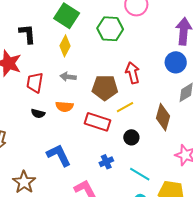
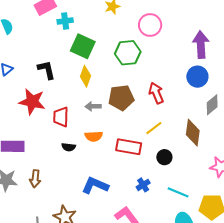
brown pentagon: (105, 88) -> (121, 98), moved
blue L-shape: (59, 155) -> (95, 185), turned -32

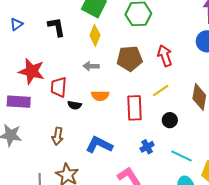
red star: (32, 102) -> (32, 71), moved
gray arrow: (93, 106) -> (91, 66), moved
red trapezoid: (61, 117) -> (59, 87), moved
red rectangle: (129, 147) -> (134, 108), turned 75
brown arrow: (35, 179) -> (58, 136), moved

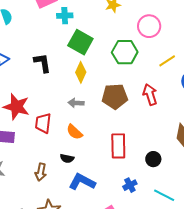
yellow line: (161, 91) -> (167, 61), moved
orange semicircle: (100, 96) -> (74, 132), moved, turned 42
black semicircle: (75, 105) -> (67, 158), moved

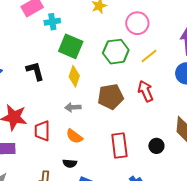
yellow line: (167, 61) -> (149, 56), moved
black circle: (153, 159) -> (156, 146), moved

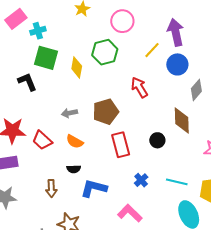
green square: (71, 46) -> (46, 58), moved
yellow line: (149, 56) -> (152, 50), moved
yellow diamond: (74, 76) -> (77, 67), moved
brown pentagon: (111, 97) -> (106, 112), moved
red trapezoid: (42, 131) -> (42, 140), turned -40

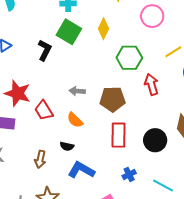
green hexagon: (105, 52) -> (129, 58), moved
yellow diamond: (77, 67) -> (103, 29), moved
black L-shape: (27, 82) -> (45, 50), turned 35
black circle: (157, 140) -> (155, 140), size x1.5

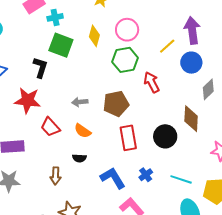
pink circle: (152, 16) -> (127, 30), moved
red star: (18, 93) -> (27, 100), moved
blue L-shape: (81, 170) -> (113, 178), moved, turned 40

